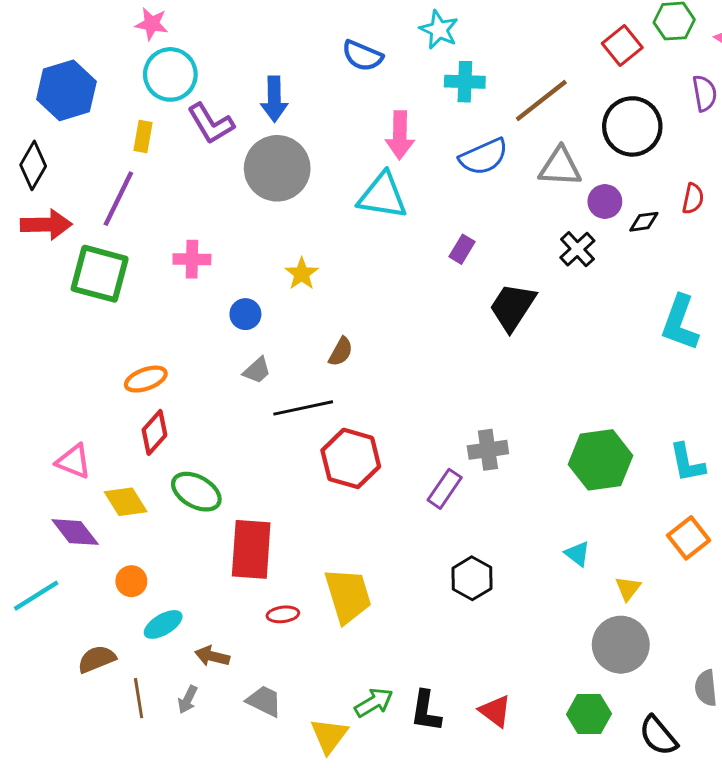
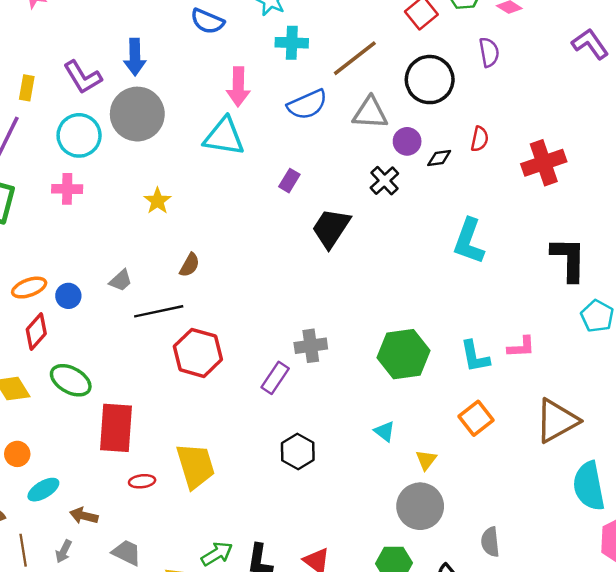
cyan circle: (170, 74) -> (79, 135), moved
blue circle: (245, 314) -> (68, 296), moved

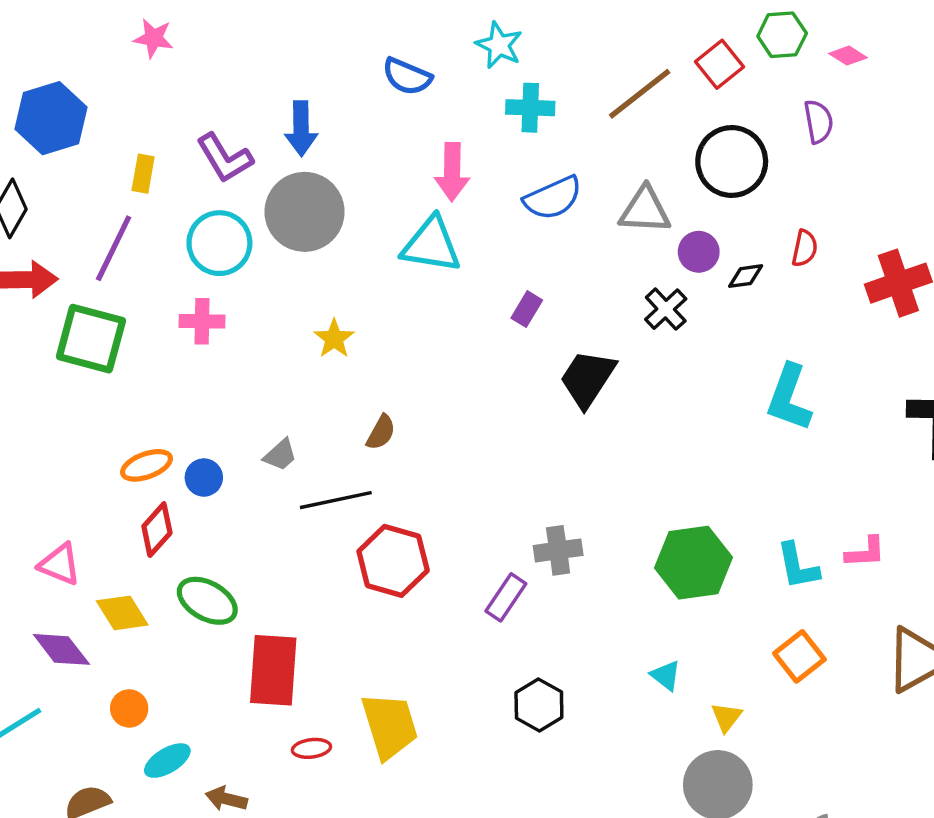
brown line: (355, 58) -> (640, 94), moved

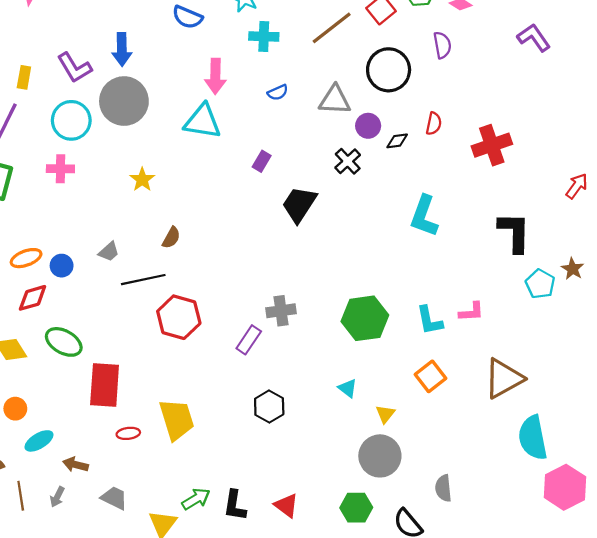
blue semicircle: (553, 198) -> (278, 92), size x0.6
red diamond: (157, 530) -> (33, 298), turned 32

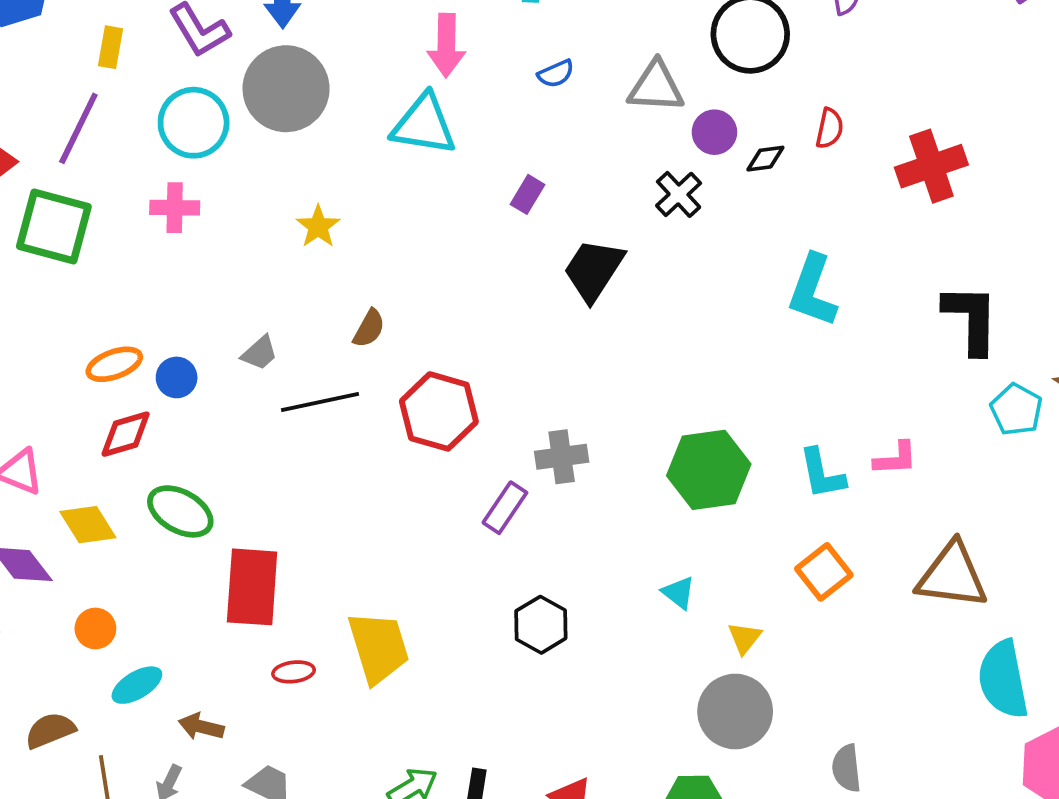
red hexagon: (179, 317) -> (439, 411), moved
brown triangle: (504, 379) -> (952, 576), turned 36

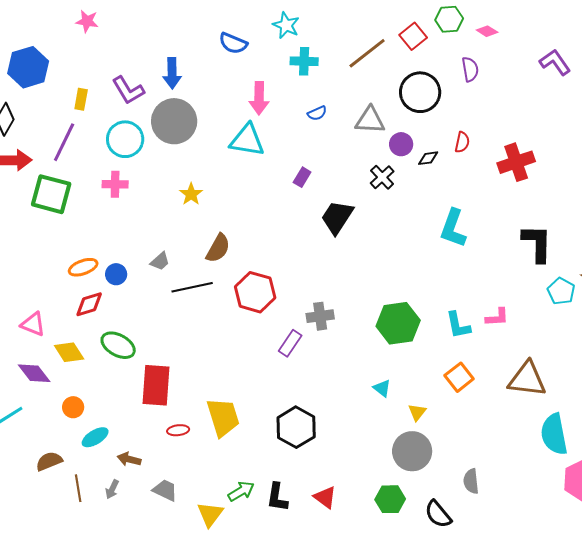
brown semicircle: (369, 328) -> (218, 248), size x1.4
black hexagon: (541, 625) -> (296, 427), moved, size x1.4

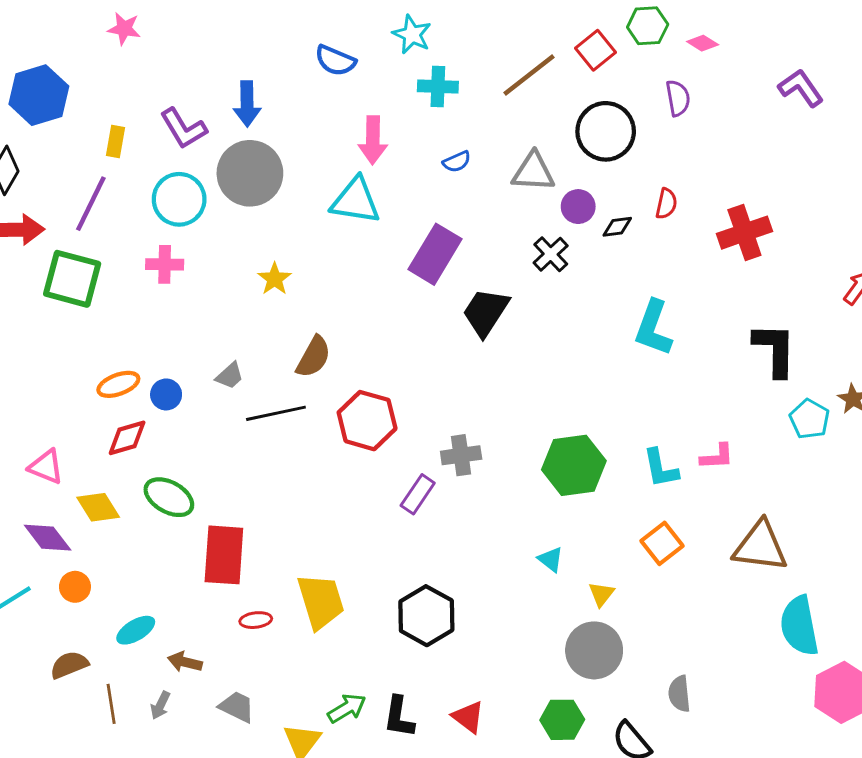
purple rectangle: (302, 177) -> (435, 254), size x2.0
orange circle: (73, 407) -> (75, 587), moved

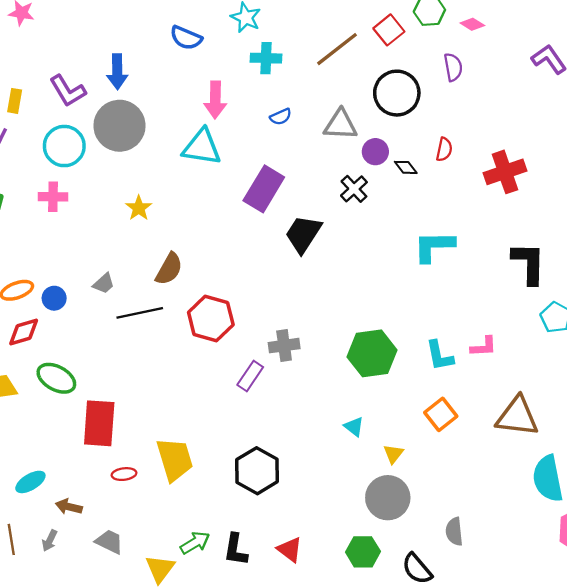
black diamond: (617, 227) -> (406, 167), turned 60
cyan L-shape: (653, 328) -> (434, 246), turned 69

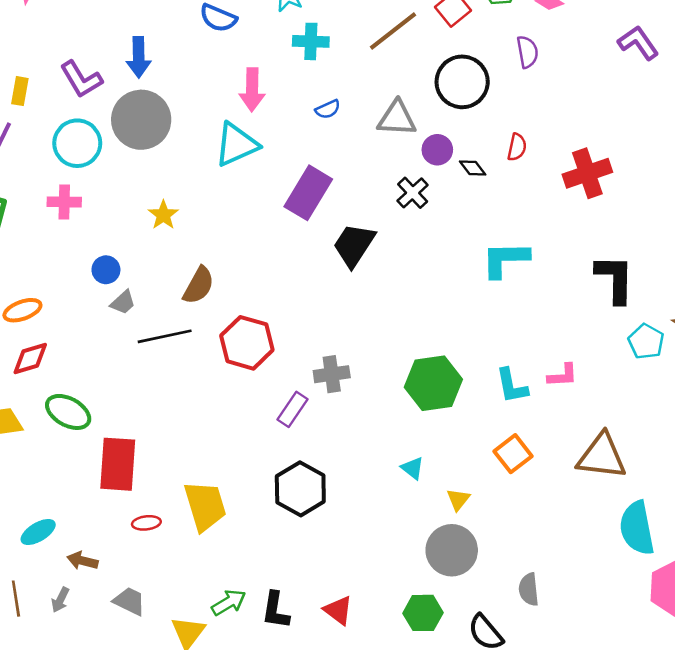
cyan triangle: (202, 147) -> (236, 145), turned -33
blue circle: (54, 298) -> (106, 270), moved
black hexagon: (257, 471) -> (300, 489), moved

